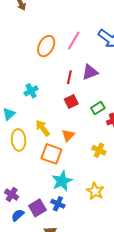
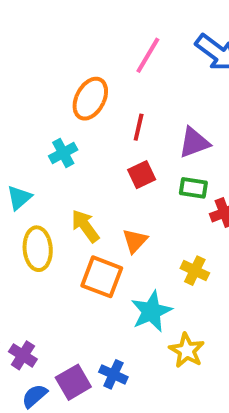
orange ellipse: (46, 46) -> (90, 99), moved
purple triangle: (90, 72) -> (194, 143), moved
green rectangle: (98, 108) -> (193, 188), turned 40
cyan star: (62, 181) -> (151, 311), moved

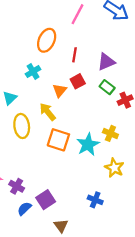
green rectangle: (193, 188) -> (107, 87), turned 32
orange triangle: (135, 241) -> (60, 90), moved
cyan star: (151, 311) -> (88, 145), moved
yellow star: (187, 350) -> (114, 168), moved
blue cross: (113, 374) -> (95, 200), moved

